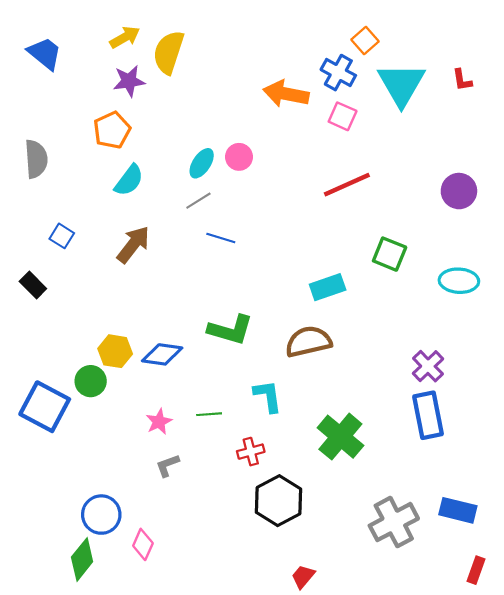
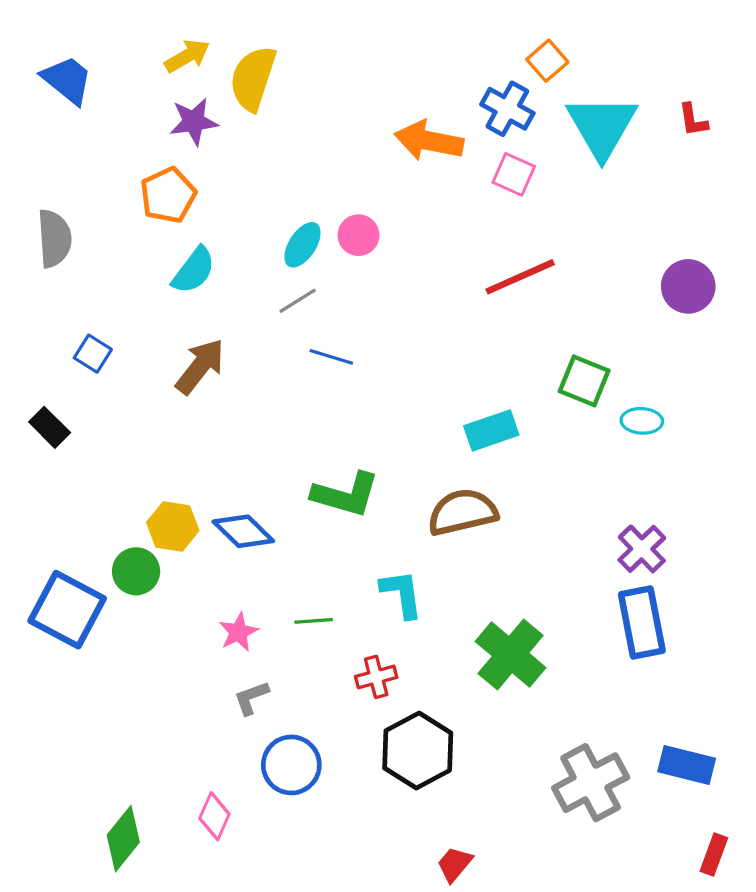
cyan ellipse: (459, 281) -> (642, 421), moved, size x0.7
blue diamond: (162, 354) -> (243, 531), turned 36
blue circle: (101, 515) -> (291, 765), moved

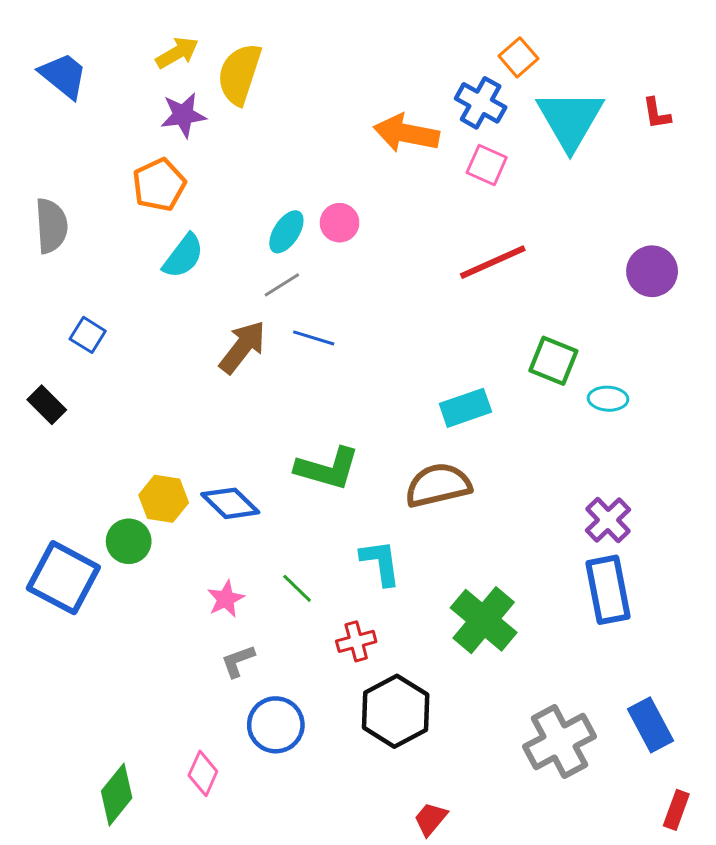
brown arrow: (200, 366) -> (242, 347), moved
green line: (314, 621) -> (297, 588), turned 48
blue rectangle: (687, 765) -> (651, 725), turned 48

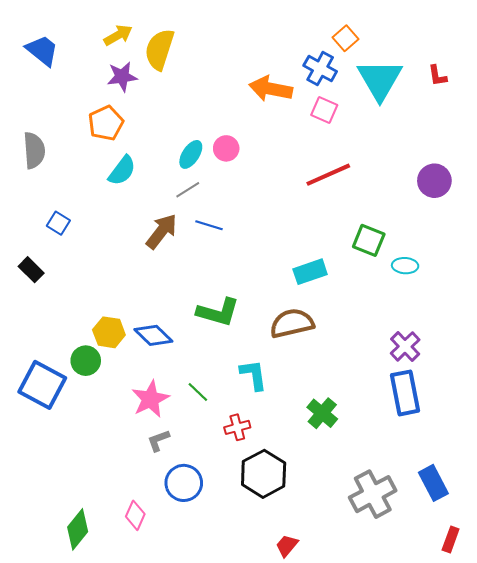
pink star: (226, 599) -> (150, 399), size x1.5
green cross: (484, 620) -> (322, 413), size x0.7

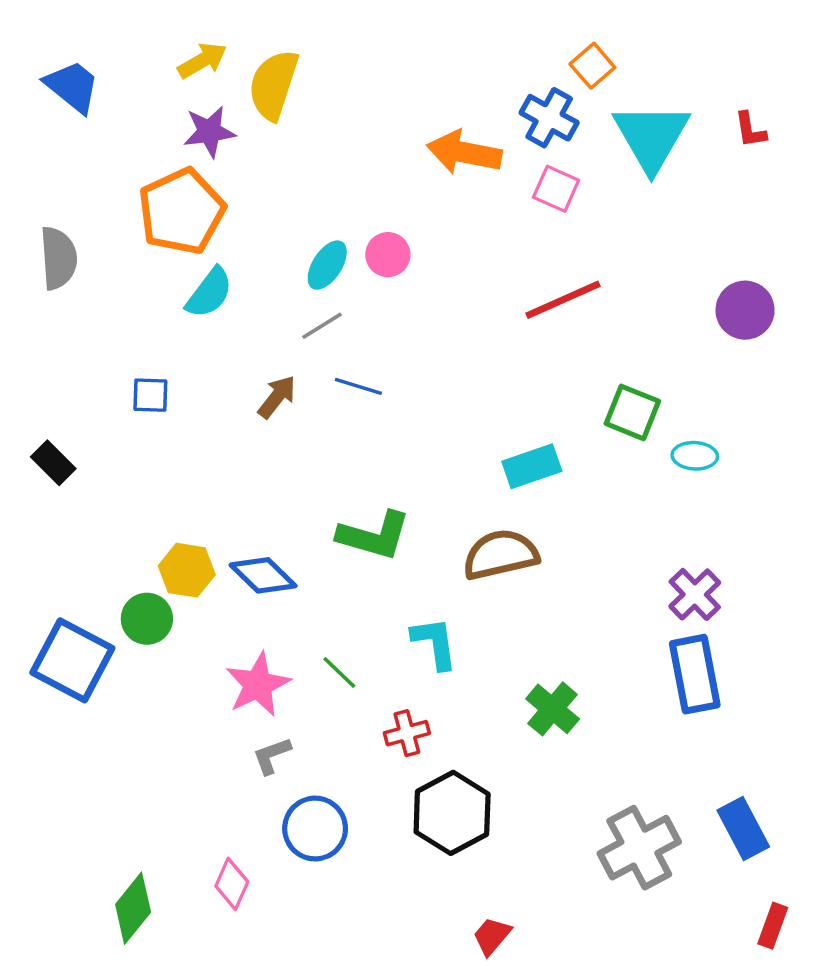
orange pentagon: (106, 123) -> (182, 211), size x1.4
blue square: (58, 223) -> (150, 395), moved, turned -30
brown arrow: (162, 231) -> (277, 397), size x0.7

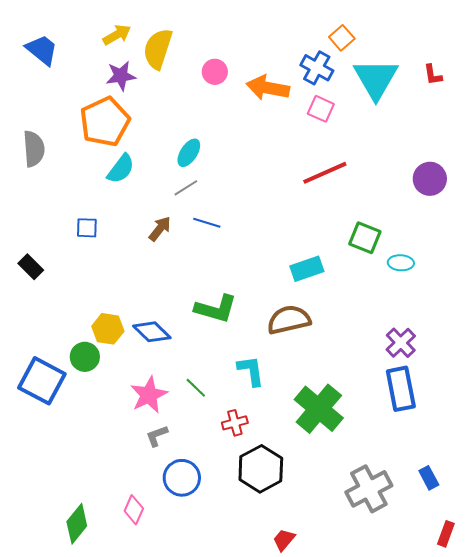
pink circle: (388, 255) -> (215, 72), moved
green cross: (553, 709) -> (319, 409), size x1.6
blue rectangle: (743, 829) -> (429, 478), size x0.7

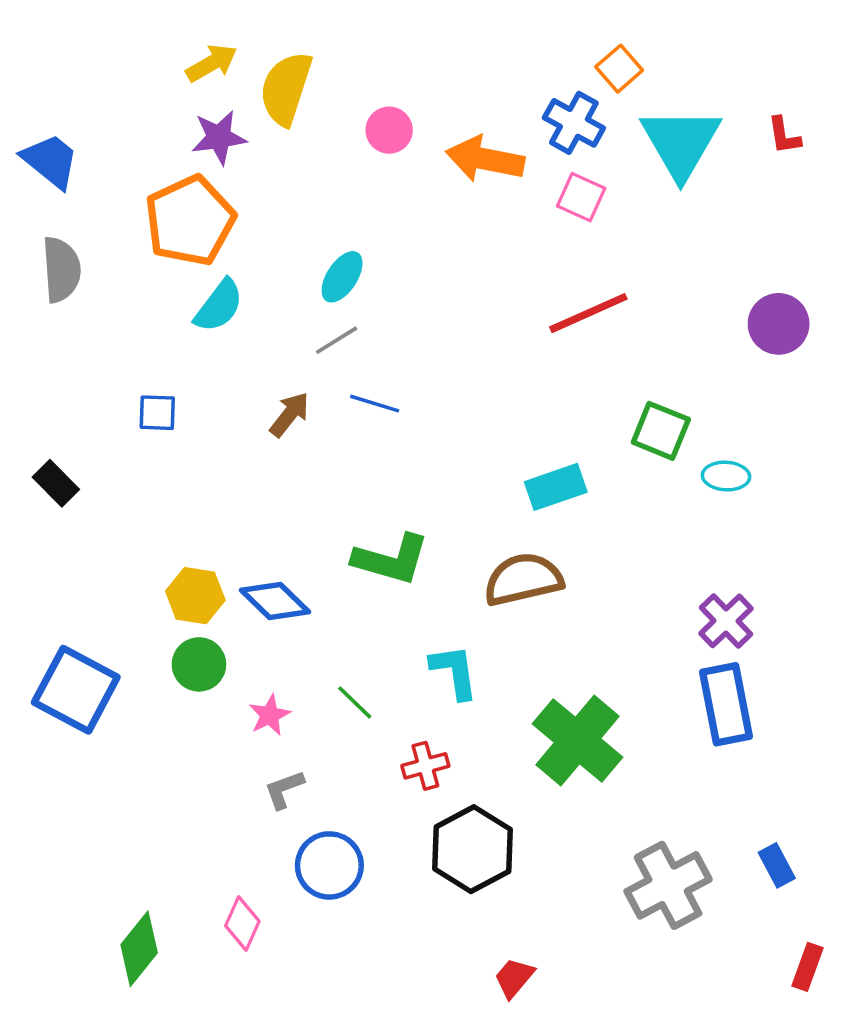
blue trapezoid: (42, 50) -> (50, 161), moved
green circle: (85, 357) -> (199, 664), moved
pink star: (149, 395) -> (270, 715), size x0.6

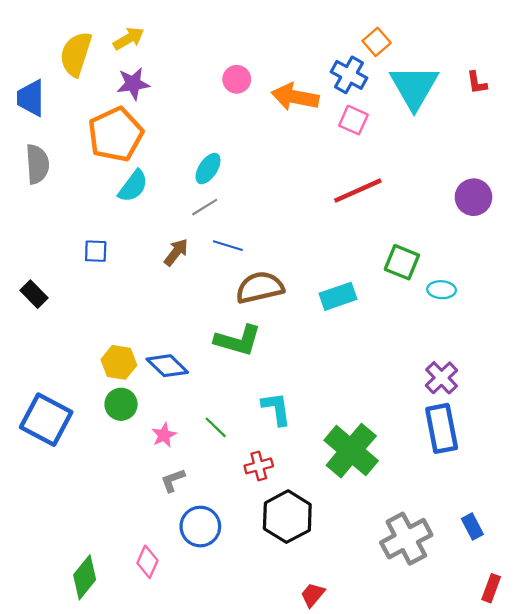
yellow semicircle: (286, 88) -> (76, 54), moved
blue trapezoid: (50, 161) -> (31, 98), turned -129
brown semicircle: (523, 579) -> (260, 287), moved

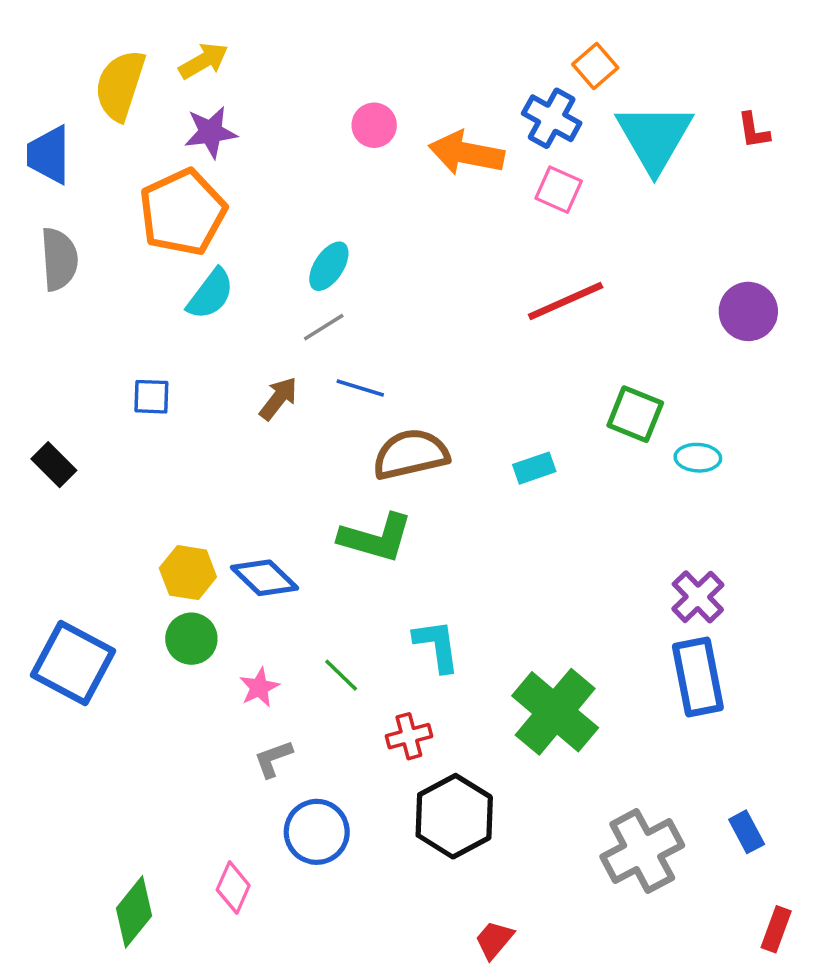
cyan rectangle: (338, 296) -> (534, 468), size x0.7

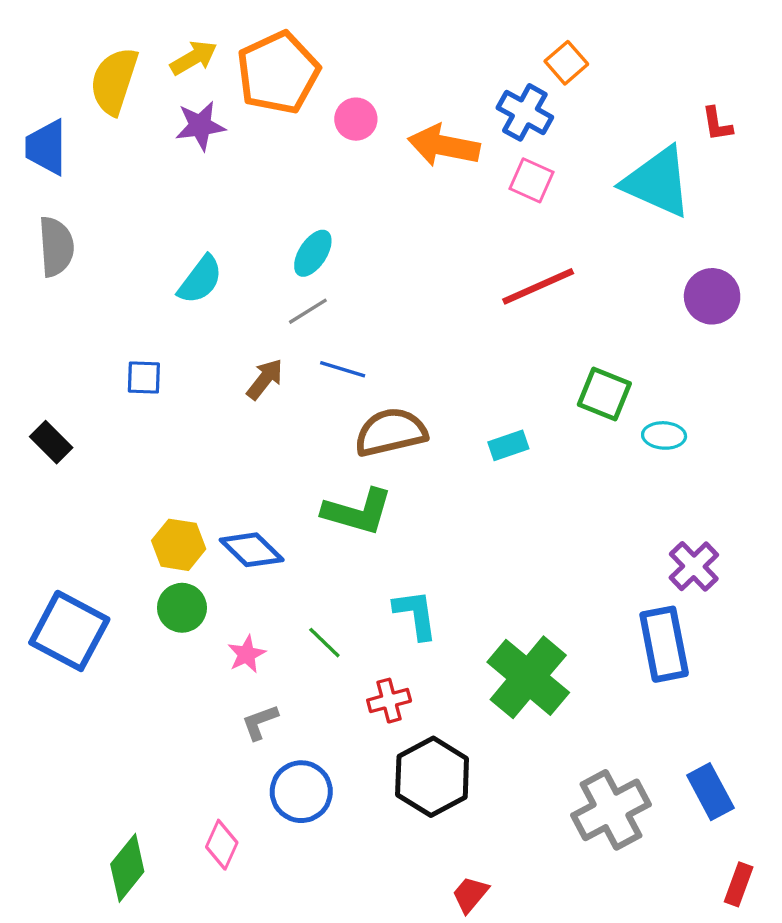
cyan triangle: (654, 137) -> (657, 182), moved, turned -36
orange pentagon: (183, 212) -> (278, 73), moved
purple cross: (698, 597) -> (694, 566), moved
blue rectangle: (747, 832) -> (710, 792), size x1.4

